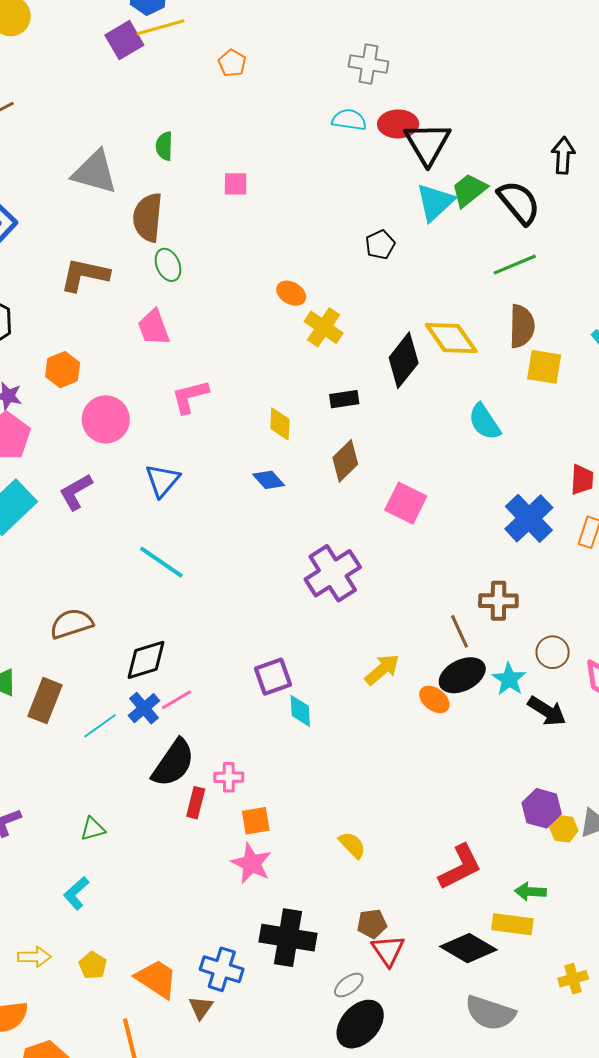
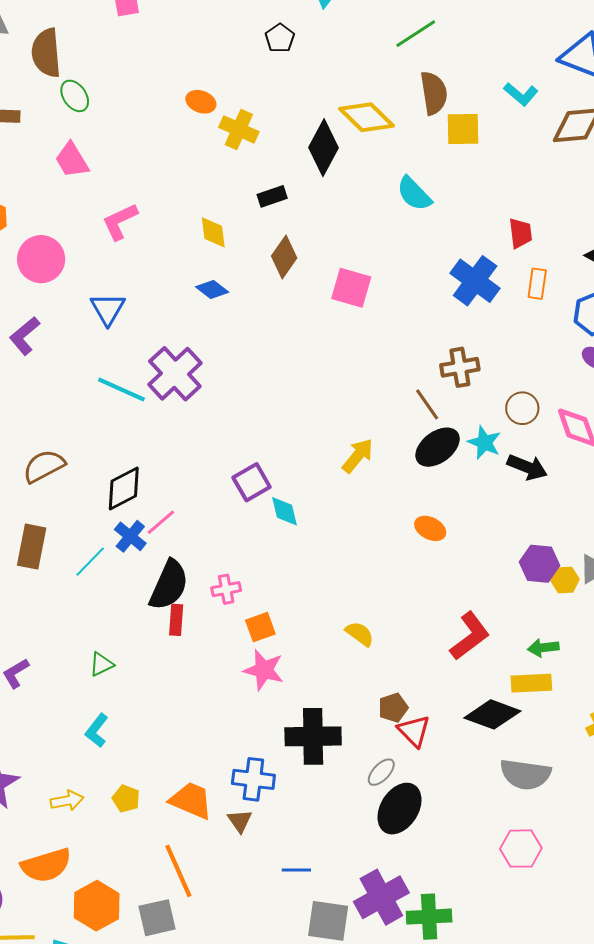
purple cross: (333, 573) -> (175, 374), moved
orange ellipse: (434, 699) -> (430, 528), moved
red rectangle: (196, 803) -> (176, 620), moved

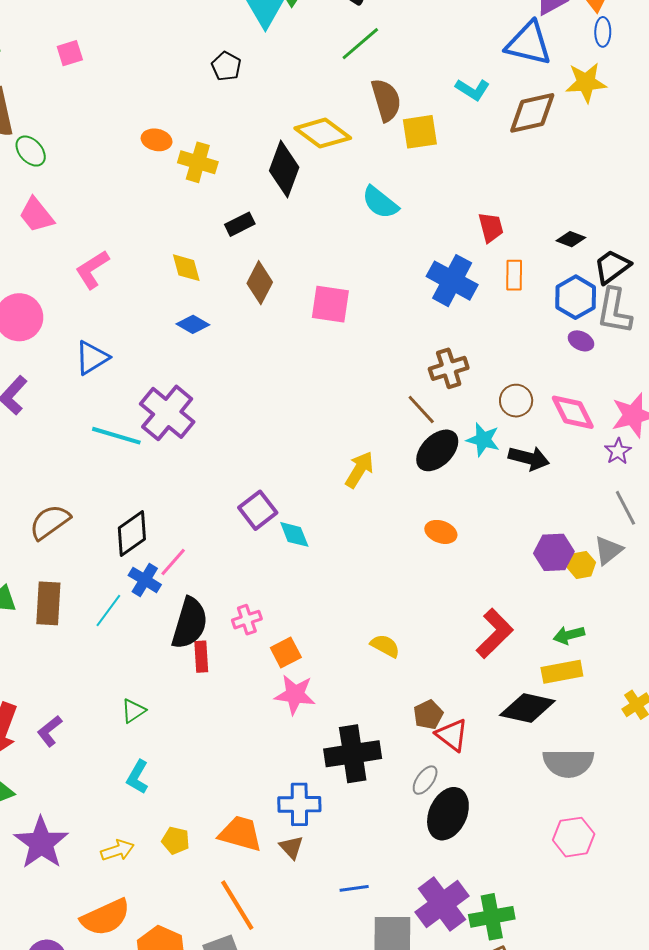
blue triangle: (108, 309) -> (92, 358), turned 36

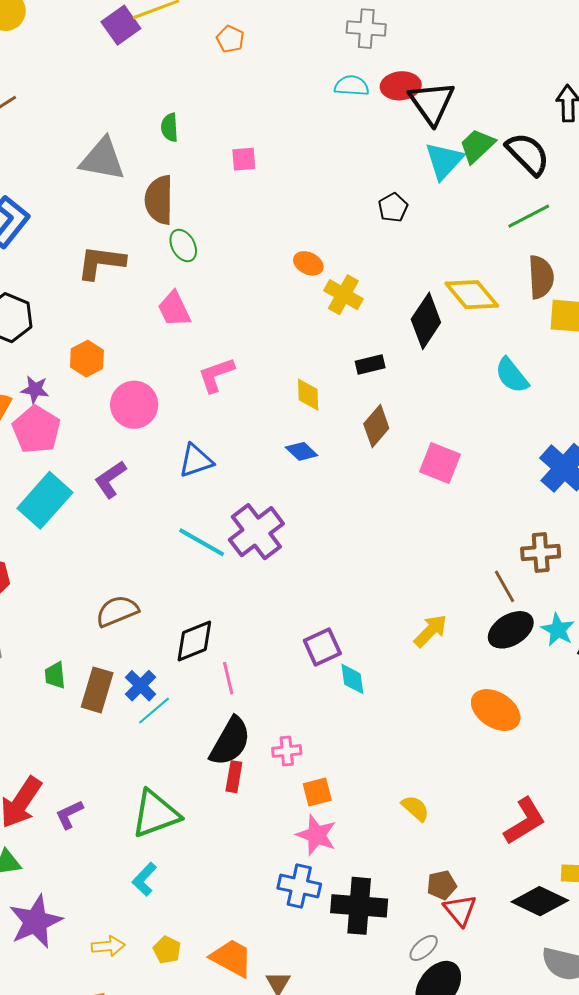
orange ellipse: (441, 532) -> (496, 710), size x1.6
pink line: (173, 562) -> (228, 678), turned -68
blue cross: (145, 580) -> (141, 686), moved
green triangle: (133, 711) -> (155, 814), size x2.0
blue cross: (299, 804) -> (299, 886), moved

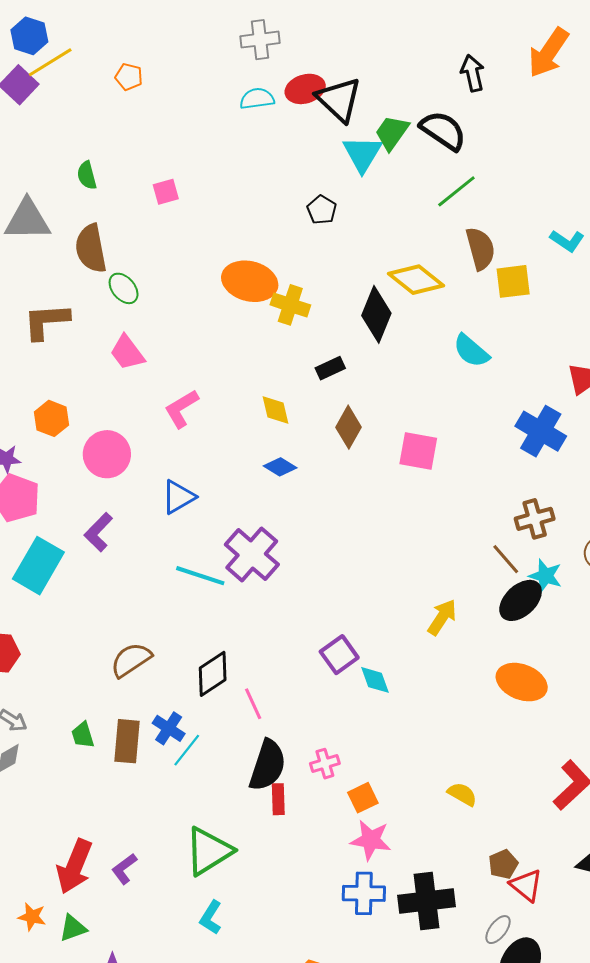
orange ellipse: (308, 263) -> (250, 281), size x1.8
cyan star: (558, 630) -> (545, 576), moved

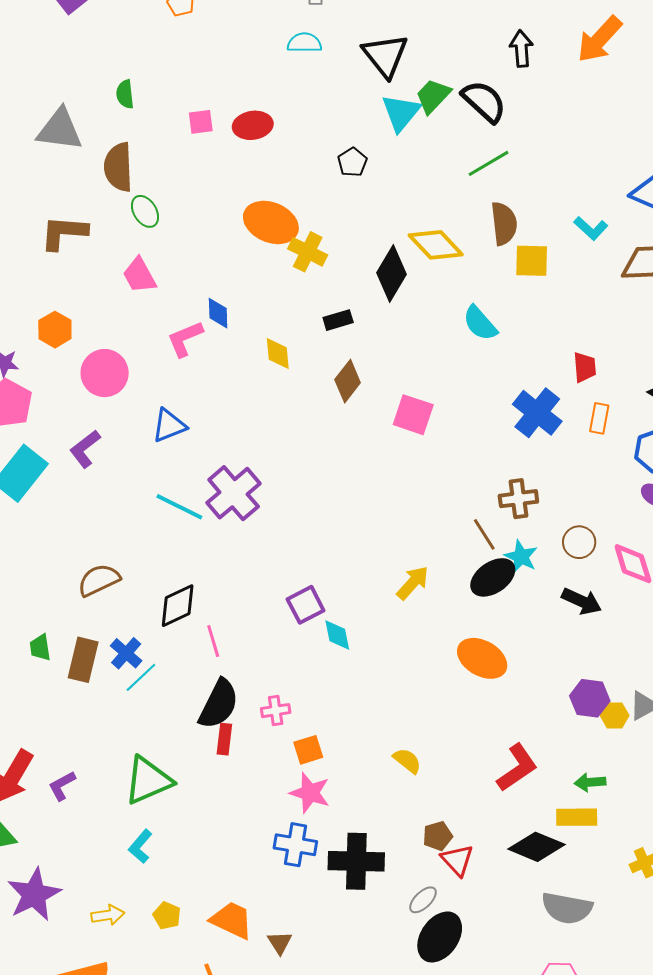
red ellipse: (305, 89) -> (253, 125), moved
blue diamond: (280, 467) -> (218, 313), moved, turned 48

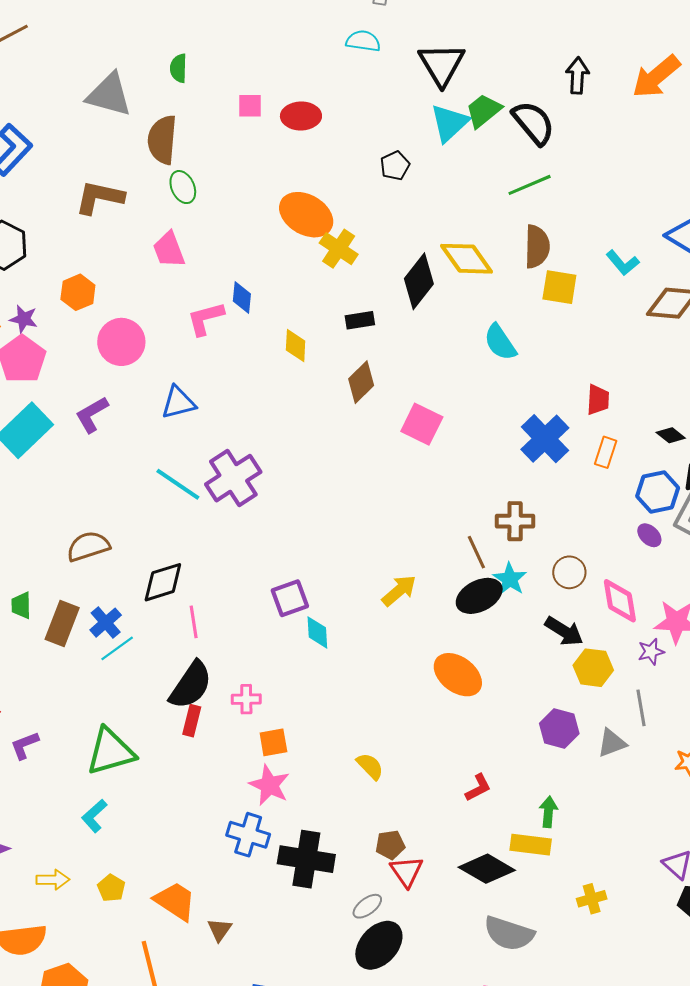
yellow hexagon: (615, 716) -> (593, 668), moved, size x1.4
red L-shape: (517, 768) -> (478, 788), size x0.6
green arrow: (590, 782) -> (548, 812), turned 92

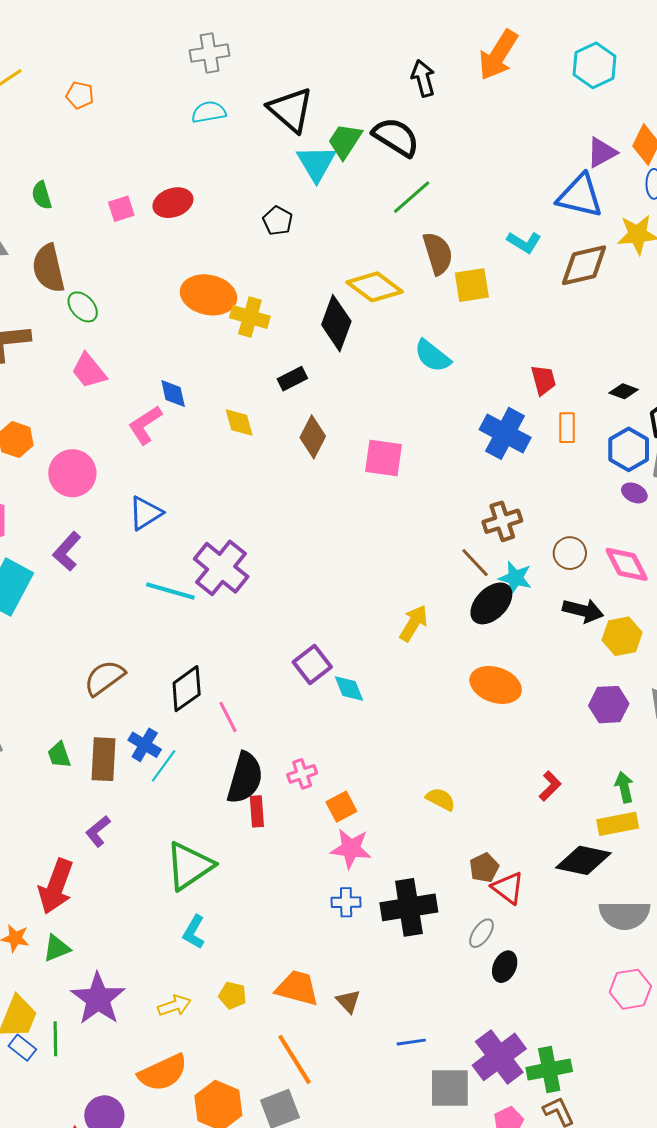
purple L-shape: (25, 745) -> (98, 831), moved
blue cross: (248, 835) -> (346, 902), size x0.7
black ellipse: (379, 945) -> (505, 967), size x0.6

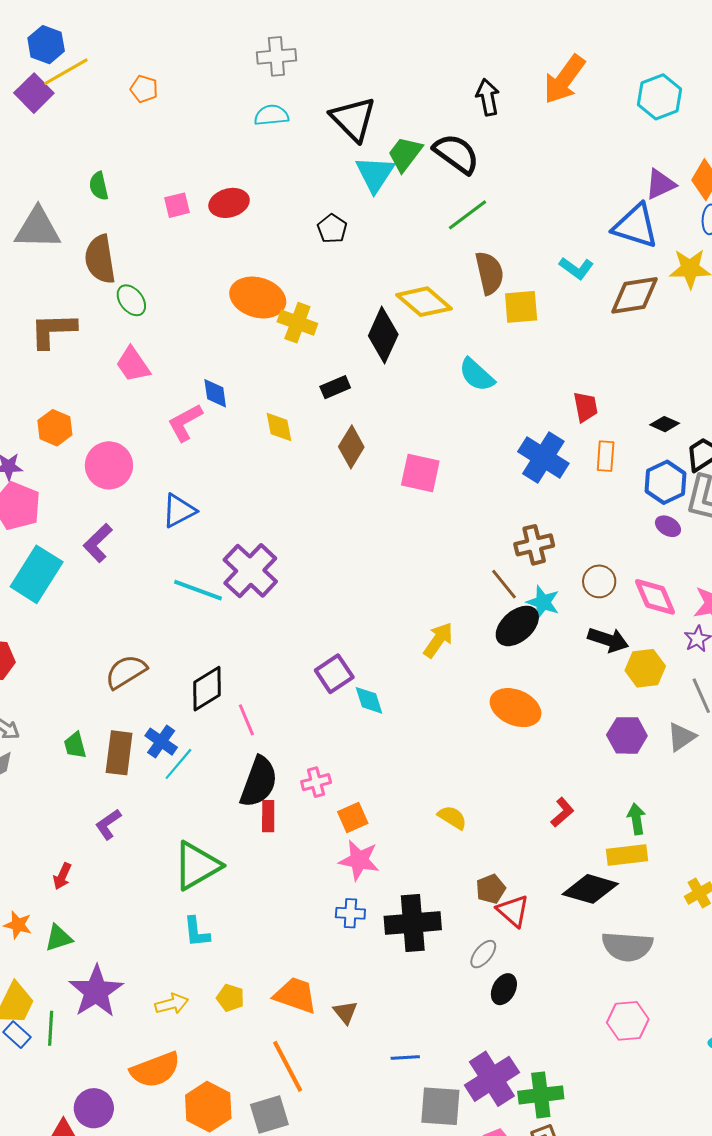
red arrow: (56, 886) -> (62, 876), size x0.5
cyan L-shape: (194, 932) -> (197, 932), turned -40

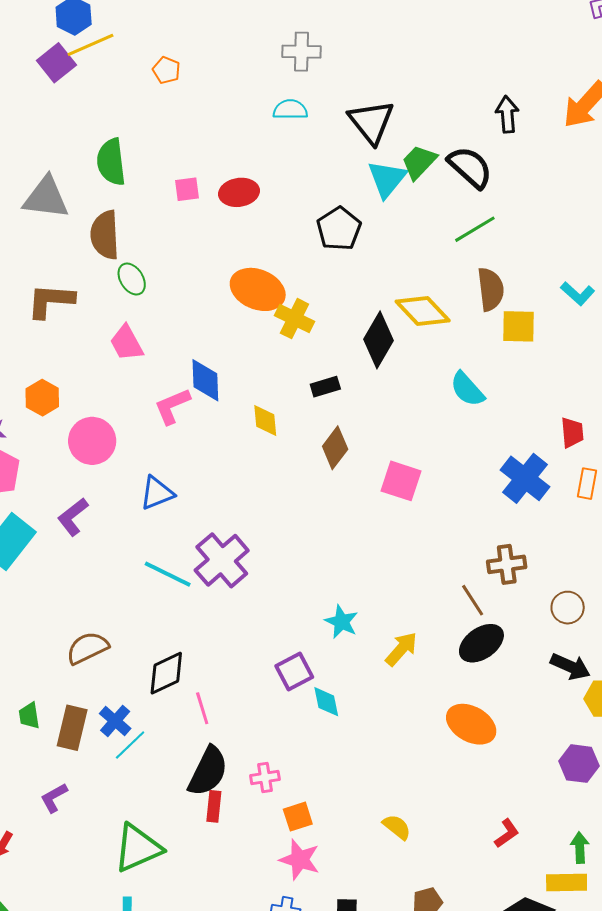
green semicircle: (99, 186) -> (111, 162), size x1.6
black pentagon: (332, 229) -> (339, 229), size x1.5
blue diamond: (215, 393) -> (205, 380), size x1.4
cyan star: (543, 602) -> (341, 622), moved

